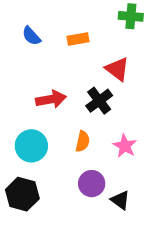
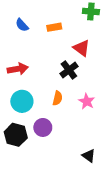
red arrow: (51, 99) -> (18, 69), moved
purple circle: (92, 184) -> (43, 127), moved
black triangle: (120, 200) -> (89, 156), moved

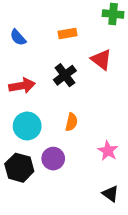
blue semicircle: (22, 25) -> (18, 37), moved
black cross: (69, 70) -> (65, 75), moved
pink star: (87, 101) -> (108, 151), moved

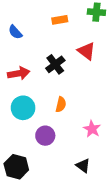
orange rectangle: (68, 34) -> (60, 20), moved
black hexagon: (19, 168) -> (16, 167), moved
black triangle: (110, 194) -> (83, 166), moved

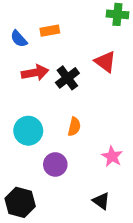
orange rectangle: (60, 20) -> (50, 31), moved
red arrow: (19, 73) -> (35, 73), moved

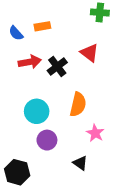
orange semicircle: (74, 127) -> (78, 104), moved, size x1.5
cyan circle: (28, 131) -> (37, 111), moved
black triangle: (101, 201) -> (80, 163), moved

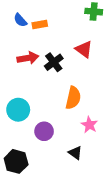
blue semicircle: (16, 33) -> (20, 20), moved
cyan circle: (37, 111) -> (18, 110), moved

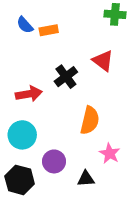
red arrow: (28, 58) -> (29, 94), moved
black triangle: (75, 153) -> (86, 179), moved, turned -40
black hexagon: (16, 161) -> (20, 180), moved

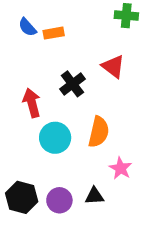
red arrow: (29, 94) -> (32, 103), turned -95
cyan circle: (22, 135) -> (55, 138), moved
purple circle: (54, 161) -> (59, 200), moved

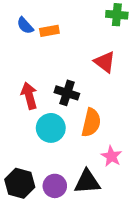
black cross: (73, 84) -> (67, 93), moved, turned -35
black triangle: (94, 196) -> (87, 182), size x1.5

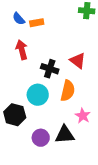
red triangle: (105, 62) -> (78, 61), moved
red arrow: (29, 96) -> (22, 50), moved
black hexagon: (20, 183) -> (15, 115), moved

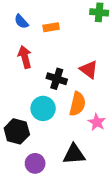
orange rectangle: (37, 23) -> (51, 27), moved
pink star: (83, 116) -> (97, 122), moved
purple circle: (41, 138) -> (35, 163), moved

